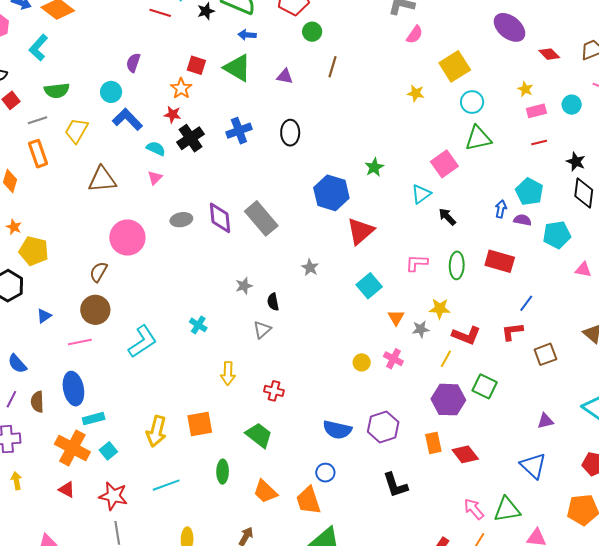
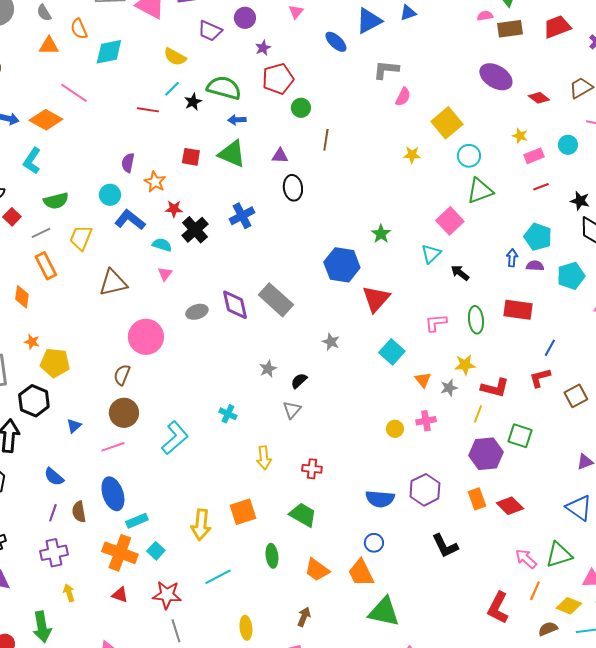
orange star: (181, 88) -> (155, 182), moved
black ellipse: (290, 133) -> (293, 188), moved
black semicircle: (273, 302) -> (299, 381), turned 66
pink cross: (393, 359) -> (426, 421), turned -30

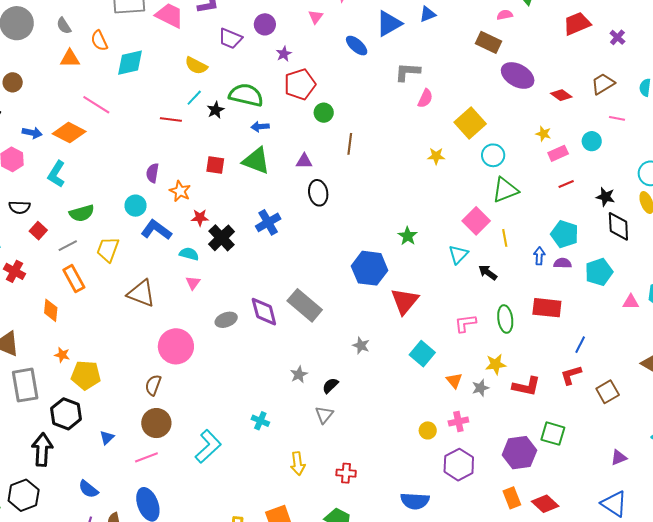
brown rectangle: (510, 29) -> (489, 42), moved, turned 35
brown triangle: (113, 283) -> (141, 293), turned 36
yellow line: (478, 414) -> (505, 238), moved, turned -30
purple hexagon: (425, 490) -> (459, 465), moved

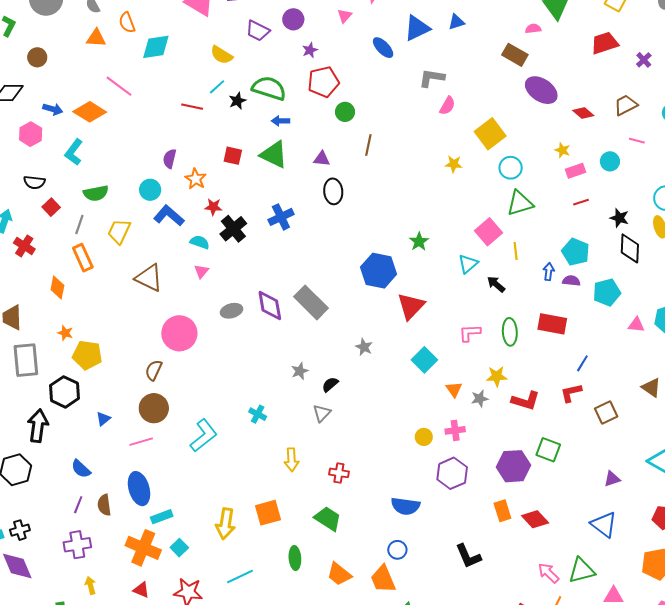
gray line: (68, 246) -> (79, 224), turned -48

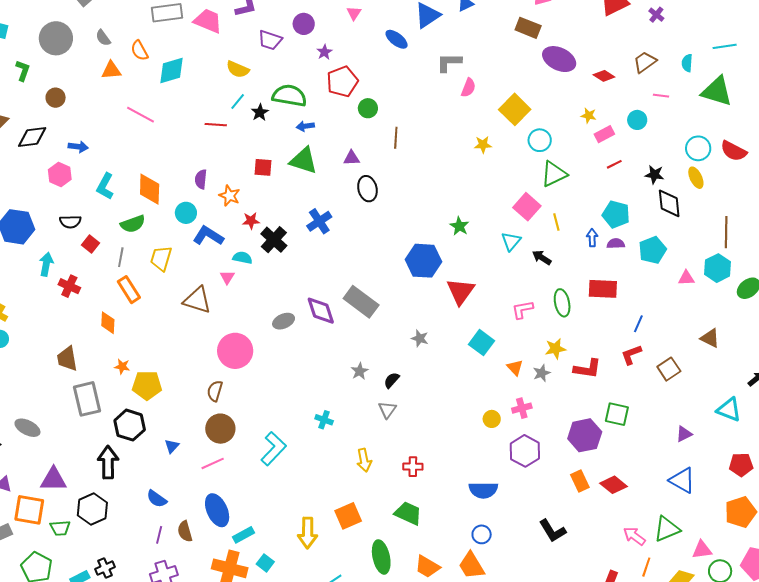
orange diamond: (90, 112) -> (150, 189), moved, turned 68
pink triangle: (201, 271) -> (227, 277), moved
green ellipse: (295, 558) -> (381, 557), size x1.4

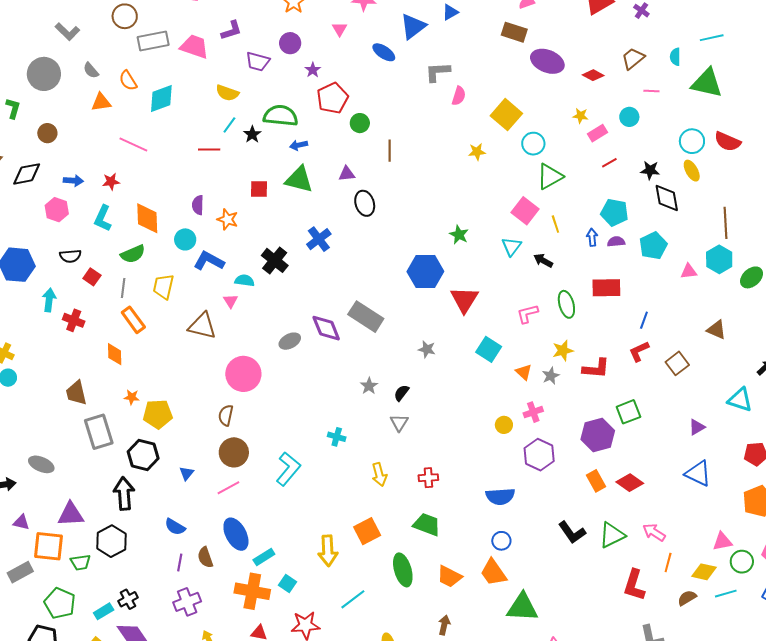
red star: (251, 221) -> (111, 182), moved
green square: (617, 414) -> (628, 412), turned -30
green triangle: (667, 529) -> (612, 535), moved

